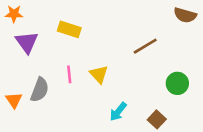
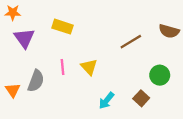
brown semicircle: (185, 15) -> (169, 31), moved
brown square: (157, 119) -> (141, 98), moved

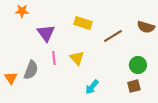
orange star: (13, 13) -> (22, 11), moved
yellow rectangle: (62, 27) -> (83, 23), moved
purple triangle: (24, 38) -> (46, 33), moved
brown square: (141, 98) -> (134, 86), moved, turned 32

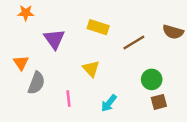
pink line: (54, 58) -> (68, 98), moved
green circle: (138, 65) -> (152, 79), moved
orange triangle: (11, 78) -> (21, 63), moved

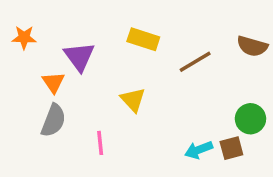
orange star: (26, 13) -> (24, 38), moved
orange triangle: (21, 63) -> (53, 82), moved
green circle: (152, 79) -> (250, 119), moved
cyan arrow: (109, 103) -> (199, 150), moved, turned 30

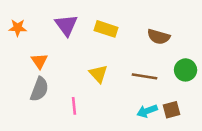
brown semicircle: (252, 46) -> (159, 37), moved
purple triangle: (79, 57) -> (66, 25), moved
brown line: (195, 62) -> (145, 76), moved, turned 40
green circle: (250, 119) -> (186, 70), moved

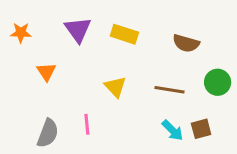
gray semicircle: (39, 89) -> (48, 133), moved
cyan arrow: (147, 111) -> (172, 130), turned -114

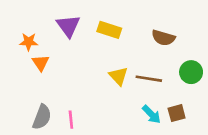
orange star: (21, 33) -> (29, 42), moved
yellow triangle: (115, 87) -> (118, 76), moved
pink line: (87, 124) -> (71, 120), moved

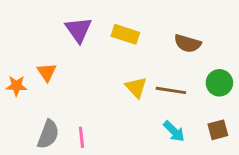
orange star: (29, 42) -> (16, 86), moved
brown square: (177, 113) -> (218, 130), moved

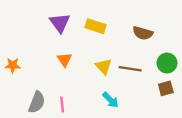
orange triangle: (47, 72) -> (64, 60), moved
brown square: (218, 130) -> (166, 88), moved
cyan arrow: (174, 131) -> (111, 100), moved

